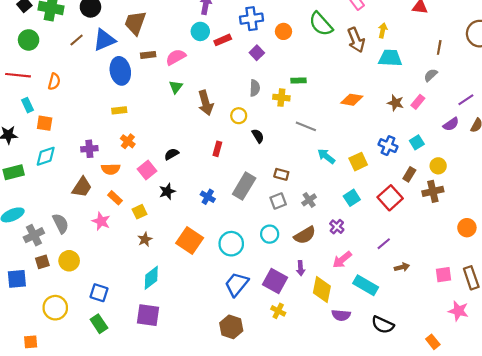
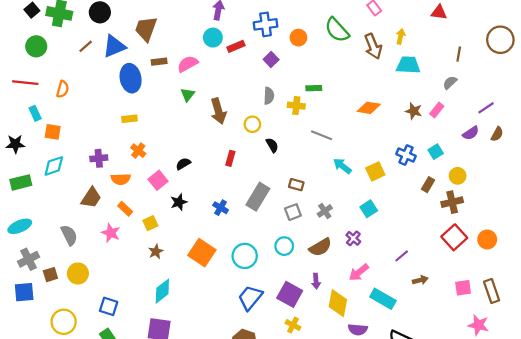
red square: (390, 198) -> (454, 237), moved
gray cross: (34, 235) -> (29, 259), moved

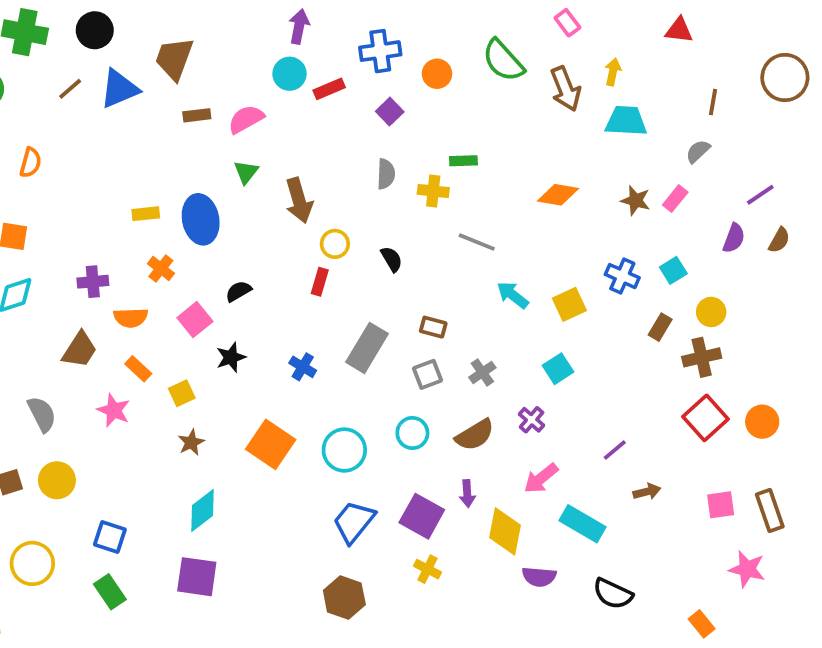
blue ellipse: (131, 78) -> (201, 219), moved
yellow circle: (252, 124) -> (335, 244), moved
purple semicircle: (471, 133) -> (734, 238), turned -35

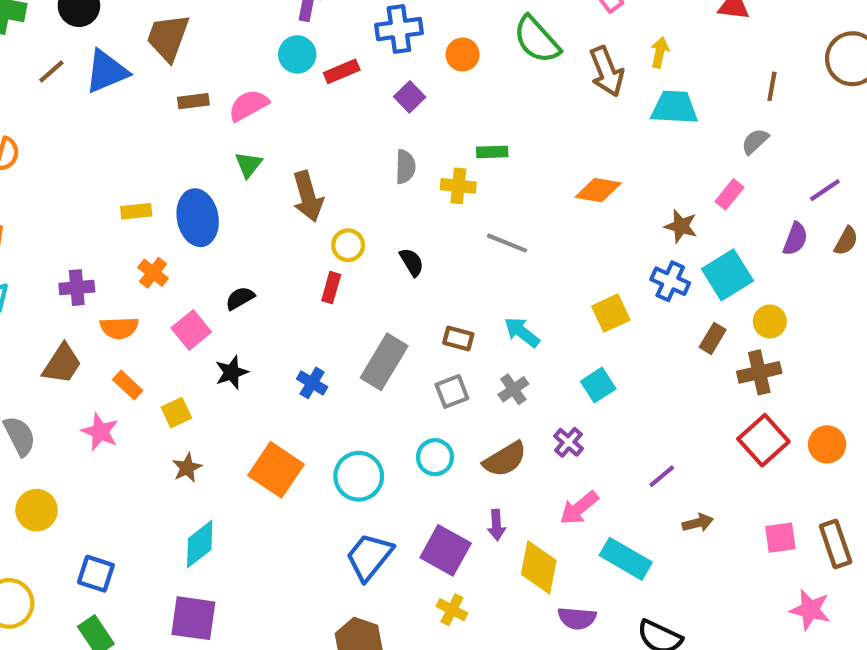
brown star: (636, 200) -> (681, 226), moved
cyan square: (673, 270) -> (727, 275), size x1.6
cyan arrow: (513, 295) -> (522, 332), moved

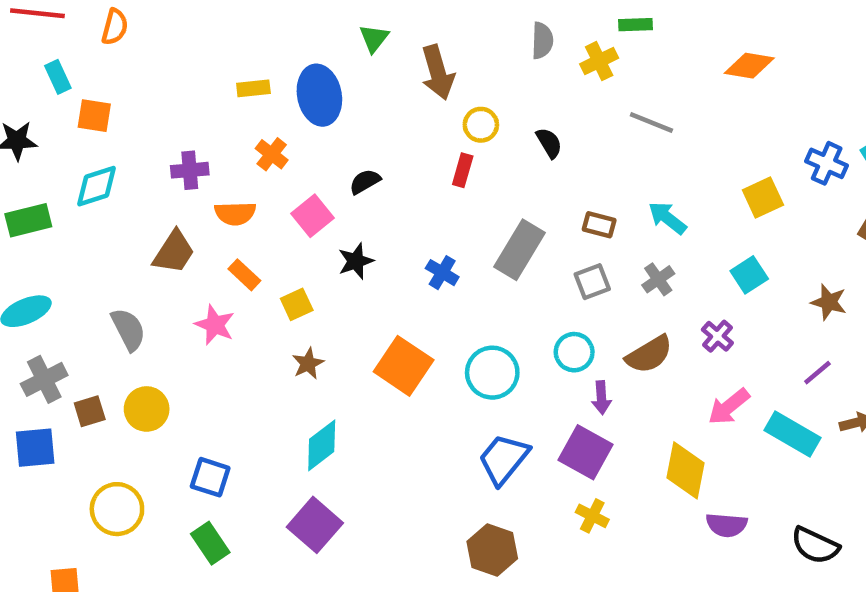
yellow cross: (458, 186) -> (599, 61), turned -32
brown star: (681, 226) -> (829, 302), moved
purple arrow: (496, 525) -> (601, 398), moved
cyan rectangle: (626, 559) -> (792, 434), moved
purple square: (193, 618) -> (315, 525), turned 33

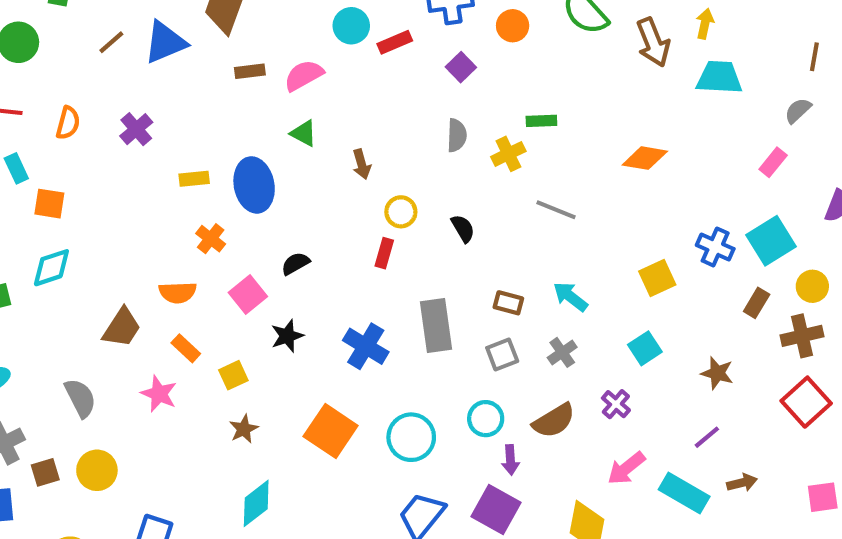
green triangle: (374, 38) -> (304, 133), turned -40
brown arrow: (438, 72) -> (362, 164), size x0.6
purple cross: (190, 170) -> (136, 129), moved, turned -36
gray rectangle: (520, 250) -> (436, 326), turned -39
blue cross: (442, 273) -> (366, 346), size x1.5

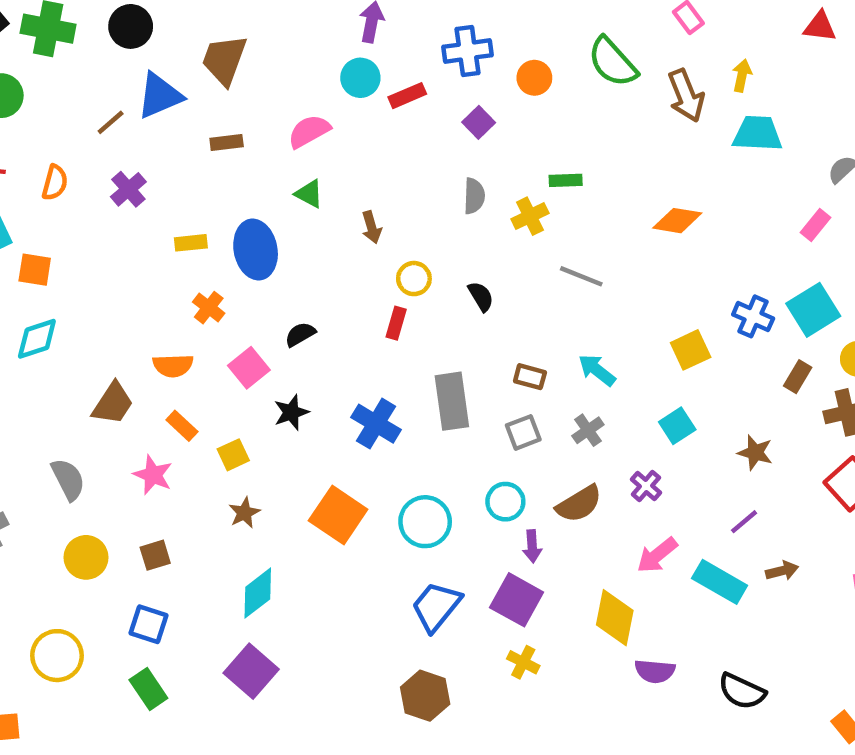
brown line: (111, 42) -> (111, 122), moved
brown rectangle: (250, 71) -> (227, 142), moved
brown square: (45, 472) -> (155, 555), moved

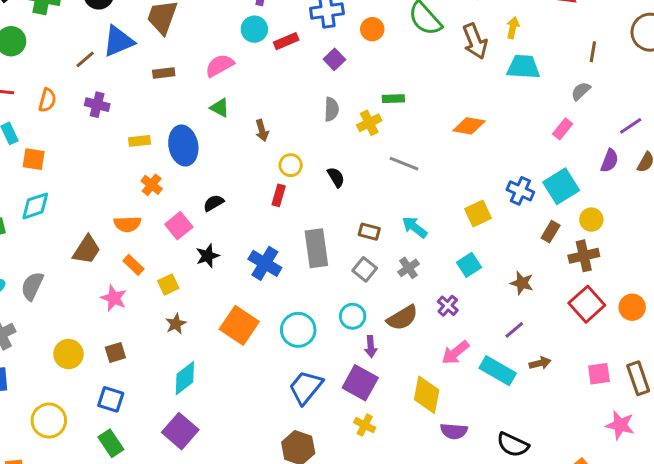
purple cross: (128, 189) -> (97, 105), turned -35
gray square: (523, 432) -> (365, 269), turned -30
gray semicircle: (68, 479) -> (32, 286), moved, turned -128

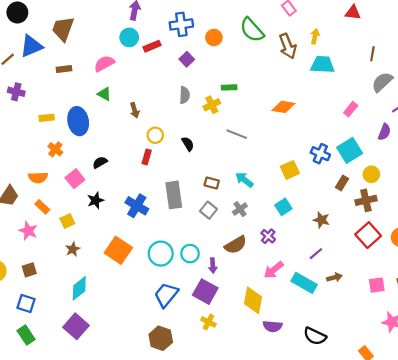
gray semicircle: (581, 91) -> (382, 82), moved, size x1.5
cyan circle: (353, 316) -> (190, 254), moved

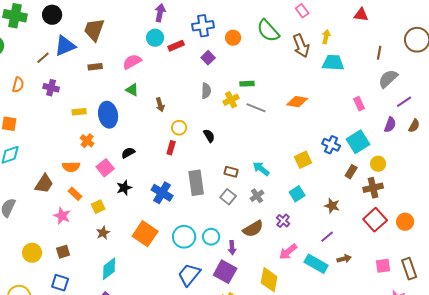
pink rectangle: (351, 109) -> (359, 104), turned -64
gray line: (237, 134) -> (256, 108), moved

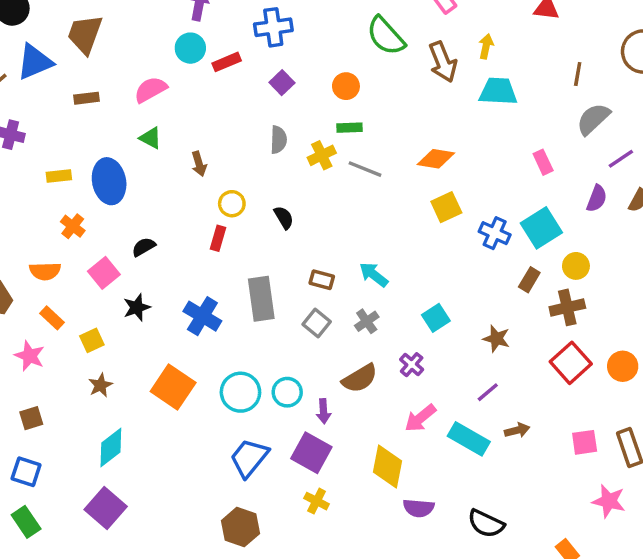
orange circle: (233, 38) -> (346, 86), moved
yellow square: (303, 160) -> (446, 207), moved

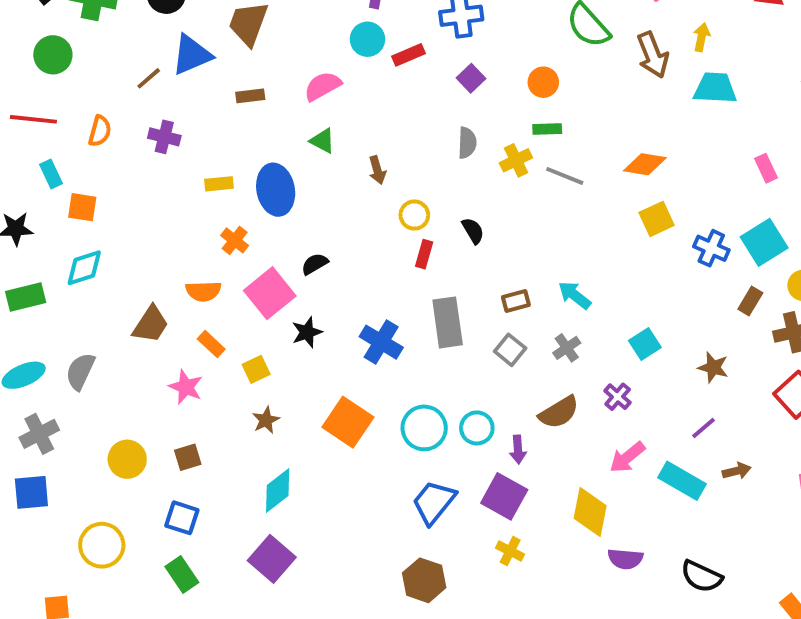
red rectangle: (218, 238) -> (424, 254), moved
pink square: (104, 273) -> (270, 293), size x1.4
brown rectangle: (322, 280) -> (516, 301), turned -30

